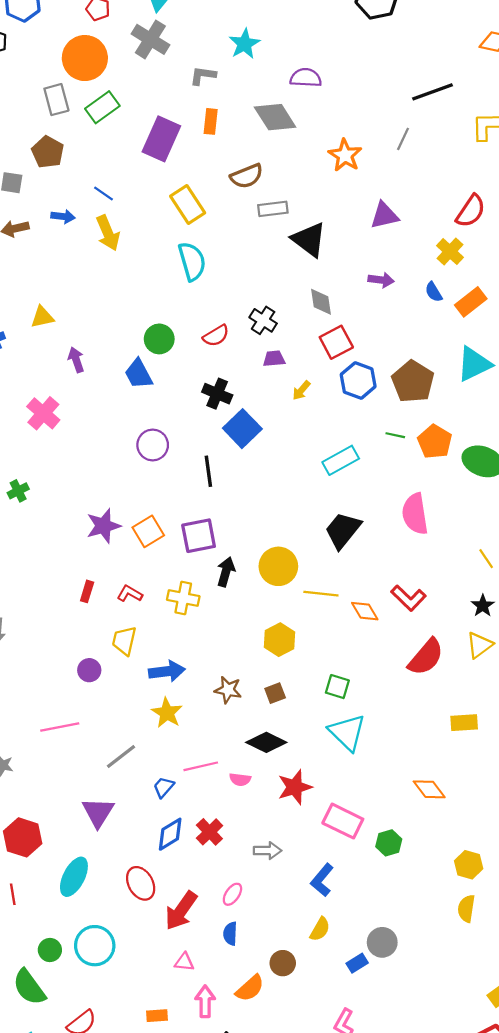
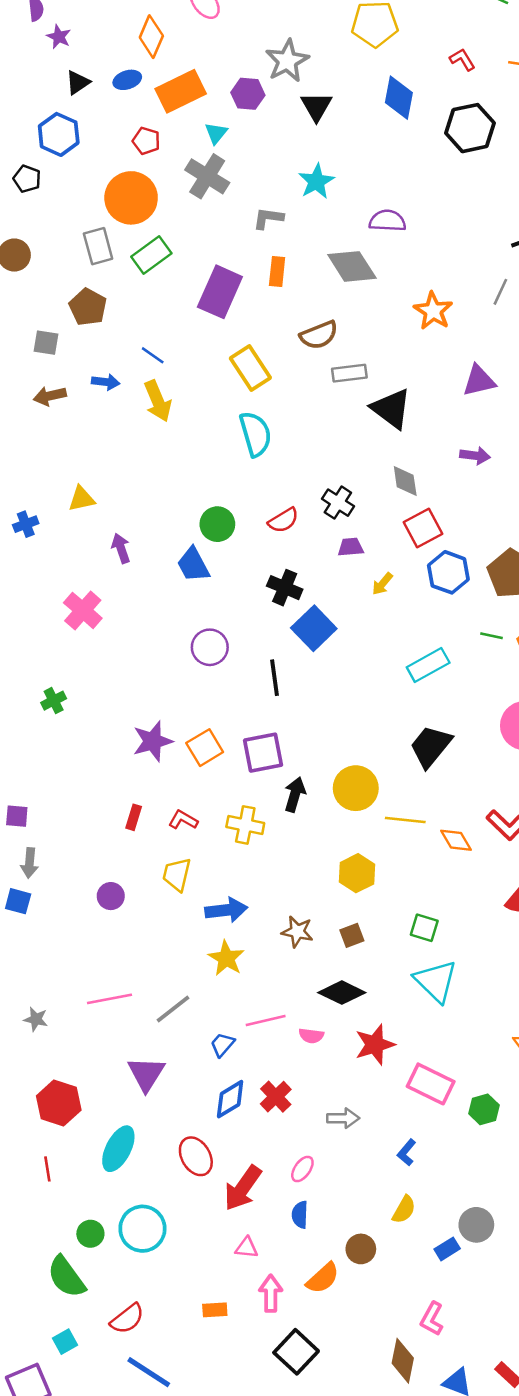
purple circle: (89, 670) -> (111, 896), moved
pink line: (60, 727) -> (109, 999), moved
blue L-shape: (322, 880) -> (407, 1152), size x0.7

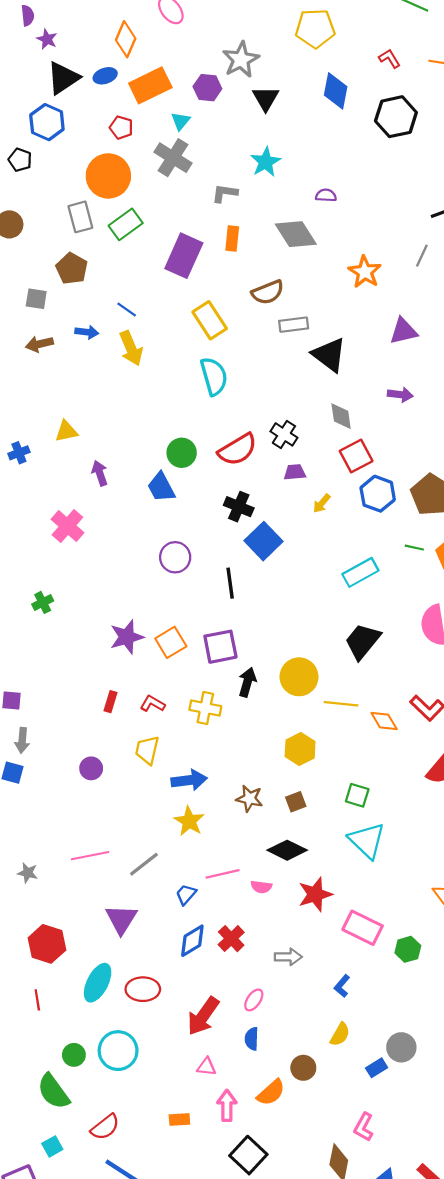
black triangle: (78, 82) -> (63, 78), size x1.6
purple semicircle: (387, 221) -> (326, 195), size x0.7
red semicircle: (283, 520) -> (238, 450), size x1.5
red ellipse: (196, 1156) -> (143, 989), moved, turned -60

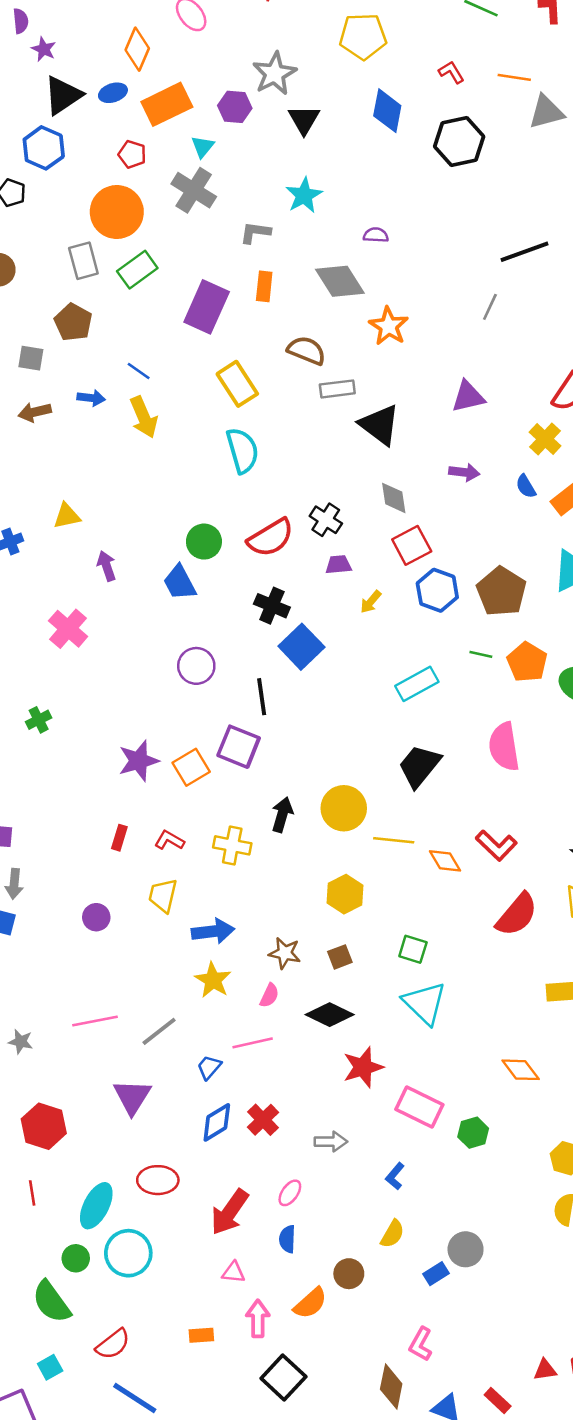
orange star: (365, 272) -> (389, 326), moved
brown semicircle: (268, 292) -> (307, 350), turned -136
purple square: (220, 647) -> (239, 747), moved, turned 33
pink semicircle: (261, 887) -> (269, 995), moved, turned -72
cyan ellipse: (98, 983) -> (96, 1206), moved

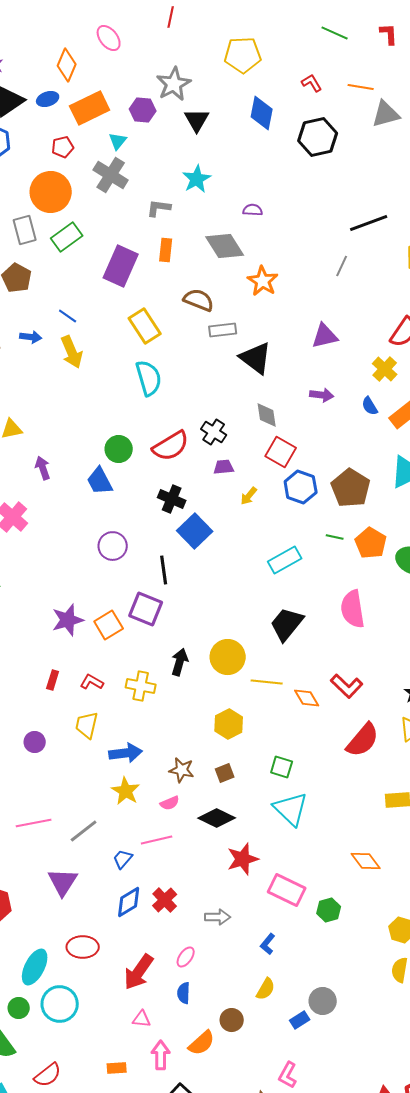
red pentagon: (132, 154) -> (63, 147), turned -30
red square: (412, 545) -> (281, 452), turned -32
pink semicircle: (269, 995) -> (170, 803), turned 42

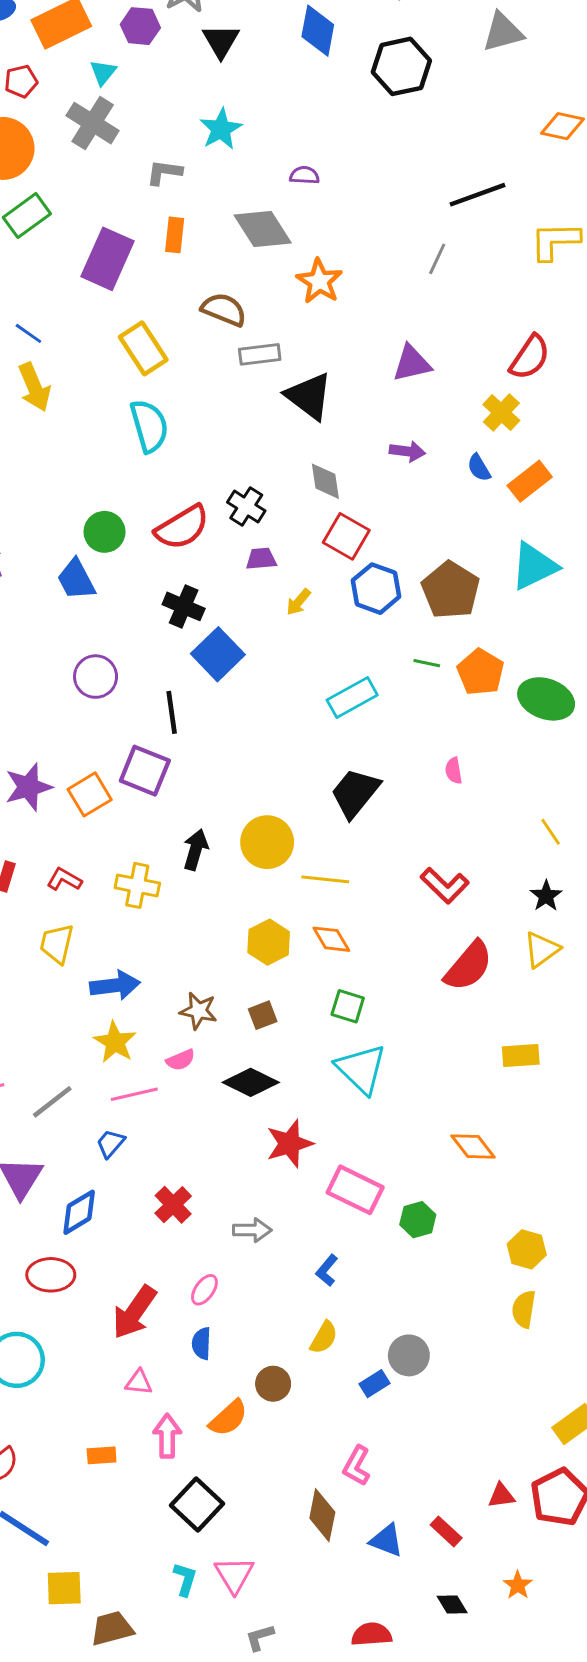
pink semicircle: (353, 609) -> (454, 771), size x0.5
orange diamond: (307, 698) -> (331, 939), moved
pink line: (157, 840) -> (134, 1094), moved
blue diamond: (129, 902) -> (79, 1212), moved

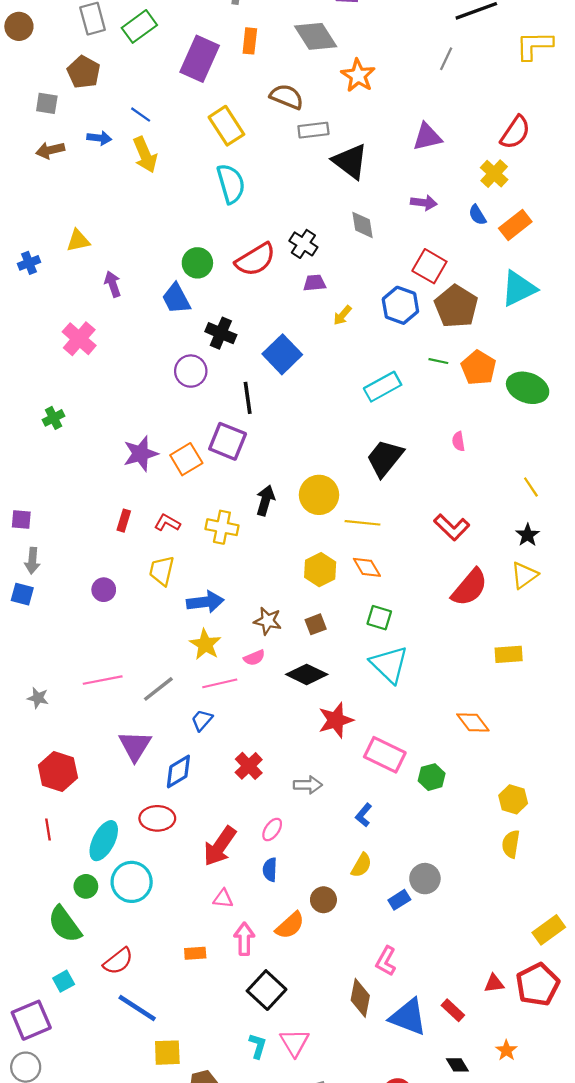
red square: (346, 536) -> (429, 266), moved
black cross: (184, 606) -> (221, 333), moved
blue triangle: (386, 1540) -> (408, 1017), size x1.5

